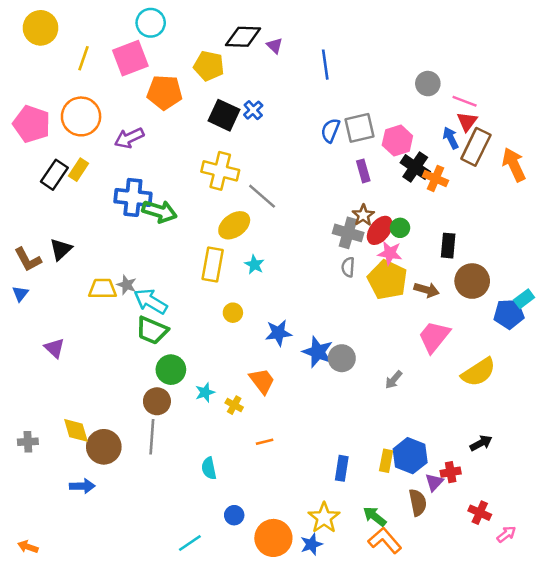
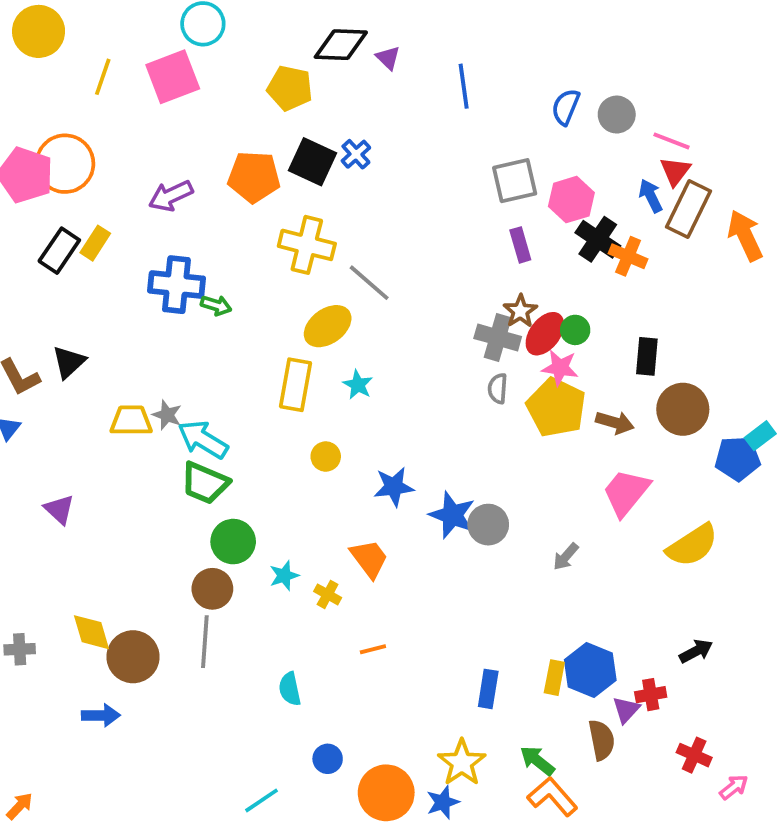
orange pentagon: (165, 92) -> (254, 177), moved
orange circle: (81, 116) -> (65, 164), moved
blue semicircle: (330, 130) -> (566, 107), moved
green arrow: (159, 211) -> (216, 305), size x0.6
orange arrow: (28, 547) -> (20, 806), turned 114

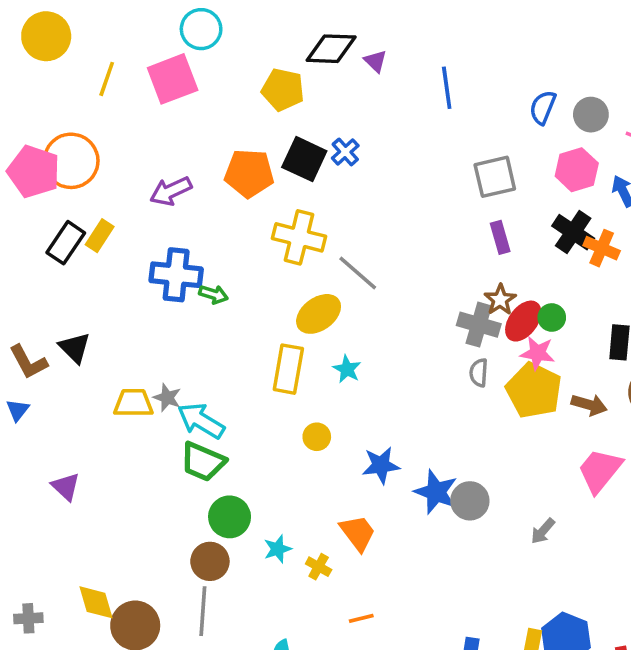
pink hexagon: (571, 200) -> (577, 170), moved
black triangle: (69, 362) -> (75, 348), turned -32

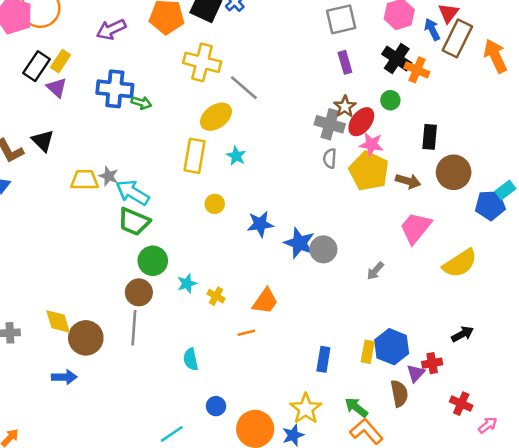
green circle: (552, 317) -> (390, 100), moved
purple triangle: (66, 487) -> (57, 88), moved
orange trapezoid: (358, 533) -> (265, 301), moved, turned 72

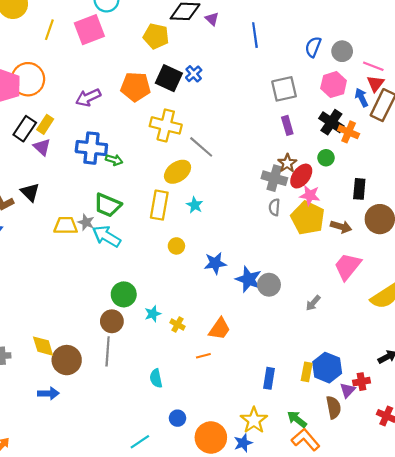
green trapezoid: (134, 222) -> (108, 205), moved

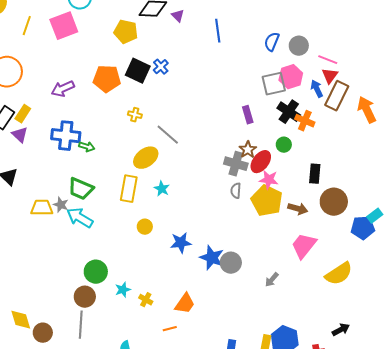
gray square: (284, 89) -> (274, 84), moved
yellow cross: (166, 125) -> (135, 115), size x0.5
brown circle: (67, 360) -> (43, 333), size x0.7

